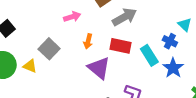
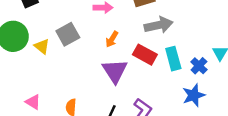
cyan rectangle: (149, 55) -> (173, 59), moved

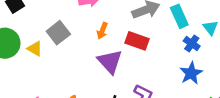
cyan rectangle: (173, 59) -> (179, 16), moved

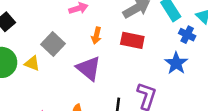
purple triangle: (110, 62) -> (89, 68), moved
blue star: (191, 73) -> (176, 63), moved

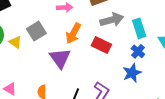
blue cross: (187, 35) -> (138, 51), moved
orange arrow: (96, 36) -> (73, 33), size x1.5

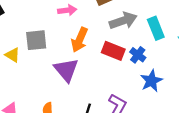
gray square: (36, 31) -> (36, 40), turned 30
blue cross: (138, 51) -> (138, 55), moved

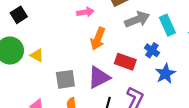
gray square: (36, 40) -> (65, 79), moved
red rectangle: (113, 51) -> (125, 62), moved
purple triangle: (66, 70) -> (99, 77), moved, turned 45

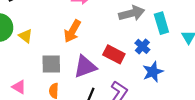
orange arrow: (98, 39) -> (72, 31), moved

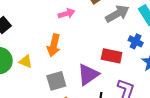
orange arrow: (72, 31) -> (54, 45), moved

